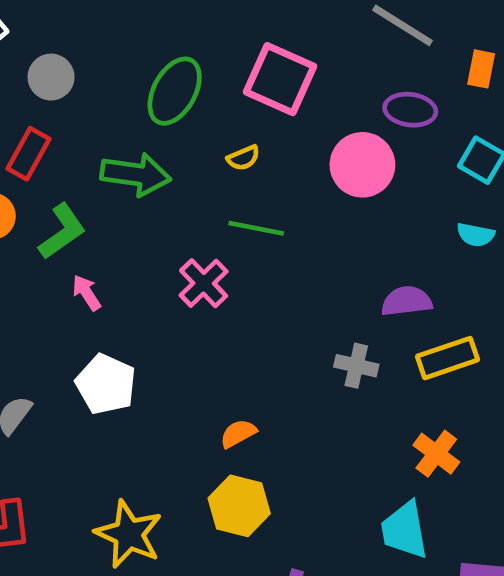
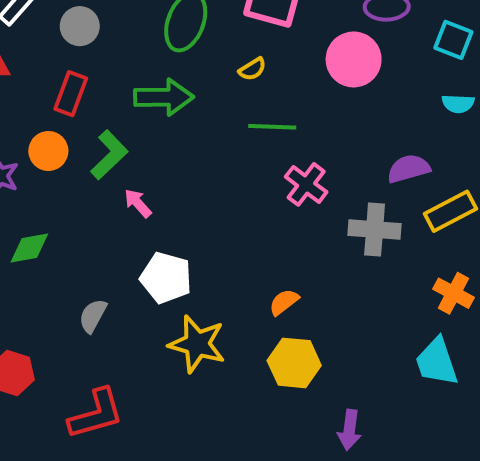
pink cross: (204, 283) -> (306, 184), moved
gray cross: (356, 366) -> (375, 229), size x1.4
yellow star: (129, 534) -> (197, 344), moved

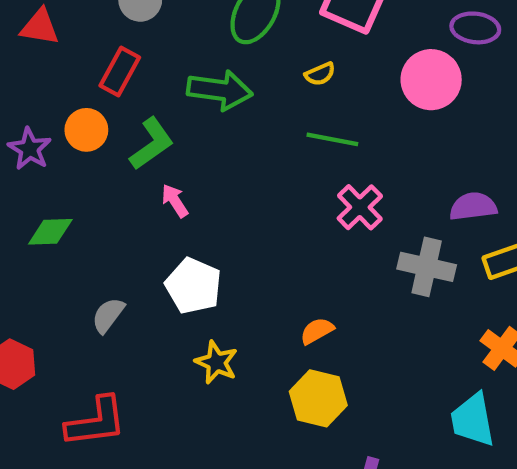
yellow star: (197, 344) -> (216, 362), size x0.7

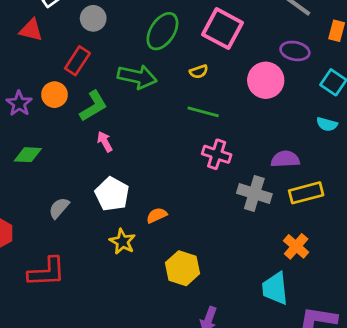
pink cross: (360, 207) -> (217, 154), turned -32
orange semicircle: (317, 331) -> (157, 215), moved

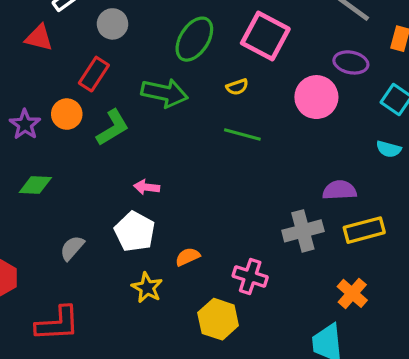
pink arrow: (105, 142) -> (147, 187), moved, turned -54
pink cross: (217, 154) -> (250, 276), moved
gray cross: (254, 194) -> (303, 231), turned -32

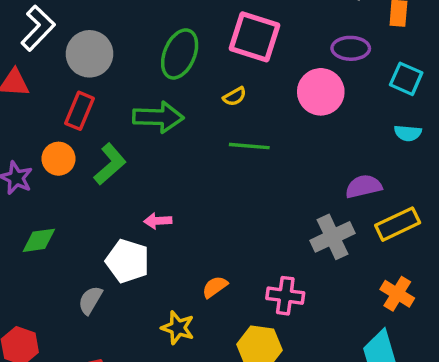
gray circle: (112, 24) -> (90, 54), size x1.4
white pentagon: (135, 232) -> (127, 261), moved

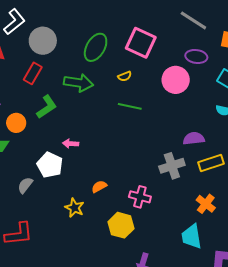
orange circle: (58, 159) -> (16, 123), moved

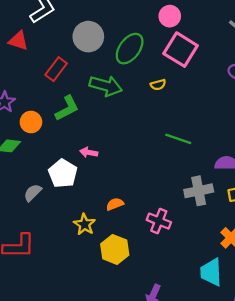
gray circle: (43, 41) -> (88, 37), moved
pink circle: (176, 80) -> (170, 16), moved, size x0.7
green line: (130, 106) -> (178, 139), moved
yellow hexagon: (121, 225) -> (115, 249), moved

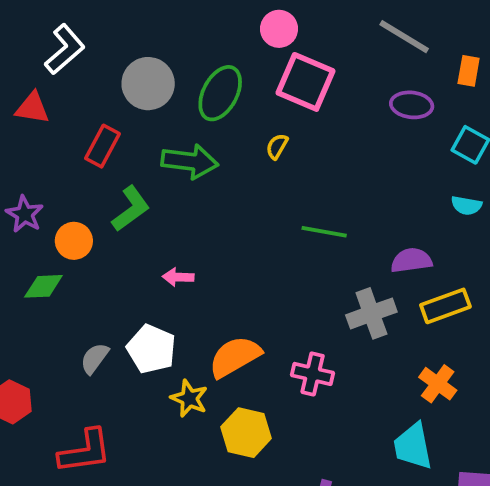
yellow semicircle: (158, 85) -> (277, 146), turned 144
white pentagon: (63, 173) -> (151, 349), moved
orange semicircle: (115, 204) -> (235, 357), size x1.8

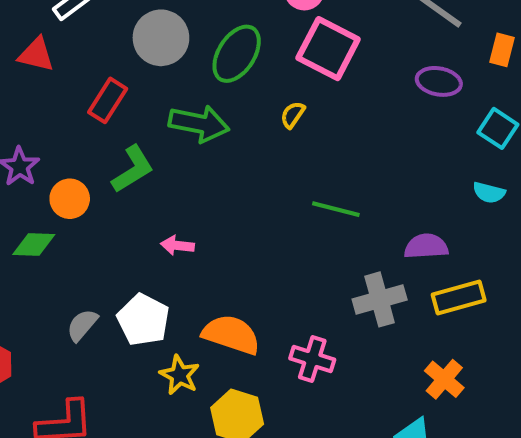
orange semicircle: (235, 357) -> (231, 335), turned 44

